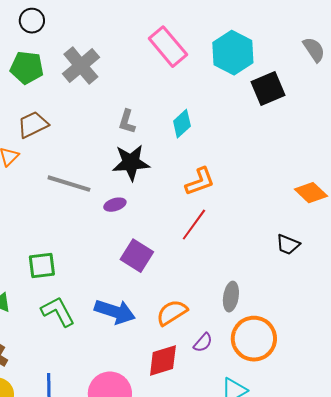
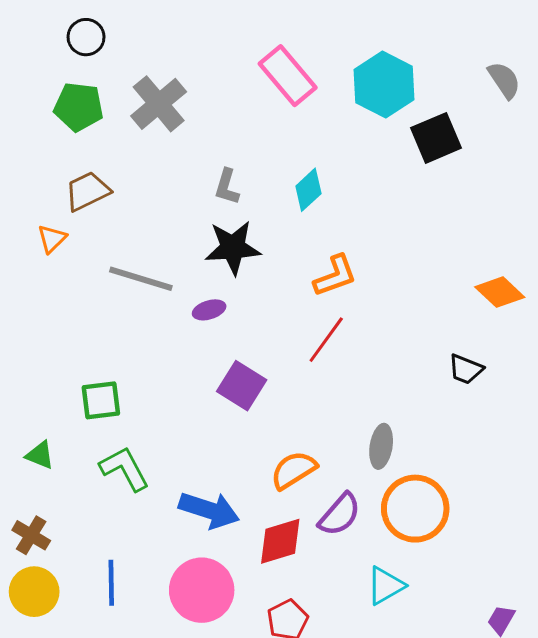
blue arrow: (115, 312) -> (209, 510), moved
purple semicircle: (203, 343) -> (340, 515), size x1.5

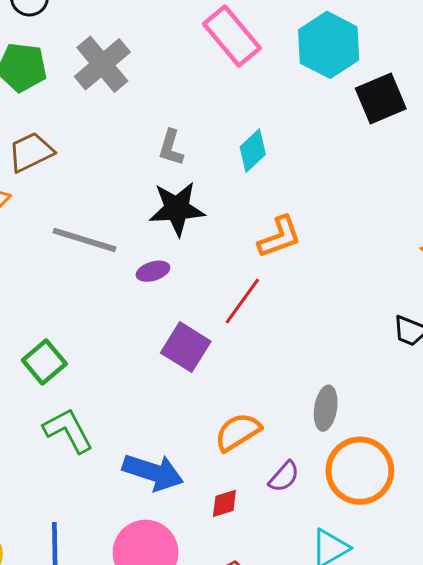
red line: (326, 340) -> (242, 301), moved
green square: (101, 400) -> (44, 362), turned -33
purple semicircle: (340, 515) -> (284, 477), size x0.7
red diamond: (280, 541) -> (224, 503), size x0.6

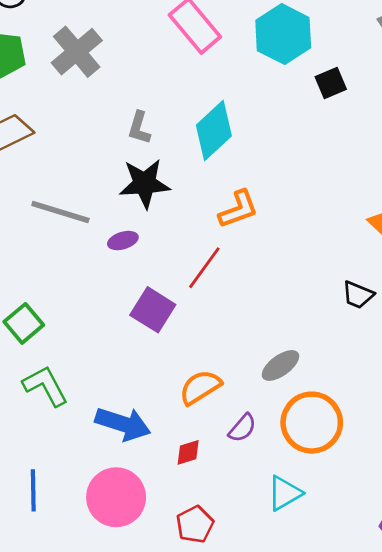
black square: (381, 98) -> (331, 83), size x0.7
cyan diamond: (253, 151) -> (214, 130), size x1.5
gray ellipse: (326, 408) -> (280, 365), turned 45

